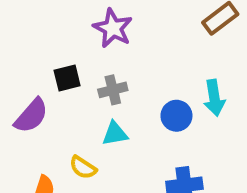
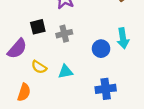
cyan triangle: (115, 134) -> (65, 72), moved
yellow semicircle: (83, 167) -> (39, 67), moved

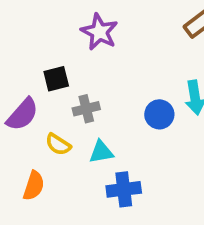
gray cross: (64, 34) -> (86, 109), moved
blue cross: (106, 89) -> (124, 189), moved

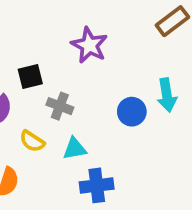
purple star: (99, 32) -> (89, 45), moved
gray cross: (86, 109) -> (60, 106), turned 35

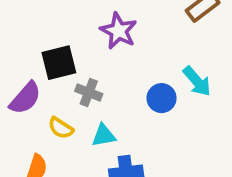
black square: (30, 77) -> (59, 63), size x1.4
cyan arrow: (167, 95) -> (197, 81), turned -32

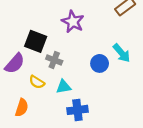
black square: (59, 63) -> (36, 41), turned 35

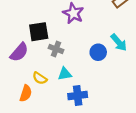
black square: (36, 41) -> (39, 32), turned -30
yellow semicircle: (37, 82) -> (40, 78), moved

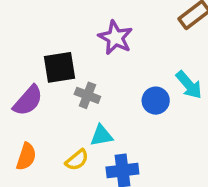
yellow semicircle: (40, 78) -> (77, 160), moved, turned -72
orange semicircle: (26, 93) -> (26, 157), moved

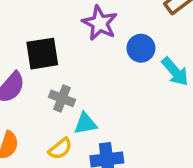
gray cross: (87, 95) -> (62, 98), moved
blue circle: (156, 101) -> (141, 48), moved

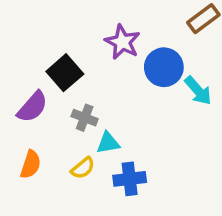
blue circle: (141, 48) -> (164, 67), size x1.4
black square: (42, 54) -> (65, 73), turned -32

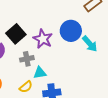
purple star: (122, 42) -> (43, 39), moved
gray cross: (85, 118) -> (27, 59), turned -32

